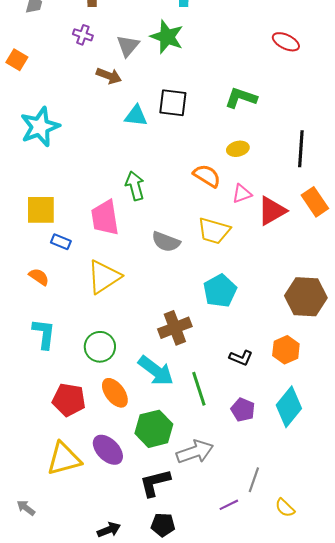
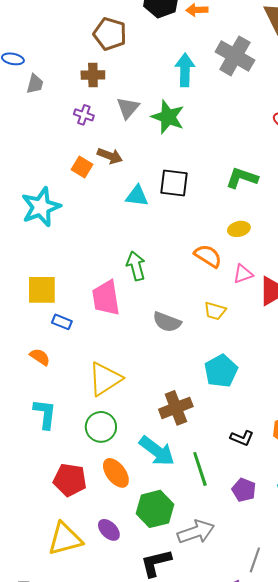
gray triangle: (128, 46) -> (128, 108), moved
orange square: (17, 60) -> (82, 167), moved
yellow trapezoid: (214, 231) -> (215, 311), size x0.7
yellow triangle: (104, 277) -> (105, 379), moved
purple ellipse: (108, 450) -> (109, 530), size x0.7

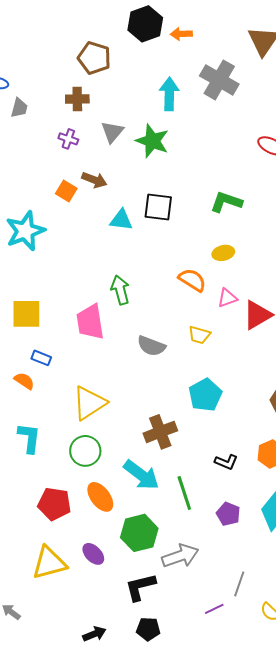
blue rectangle: (62, 322) -> (41, 358), moved

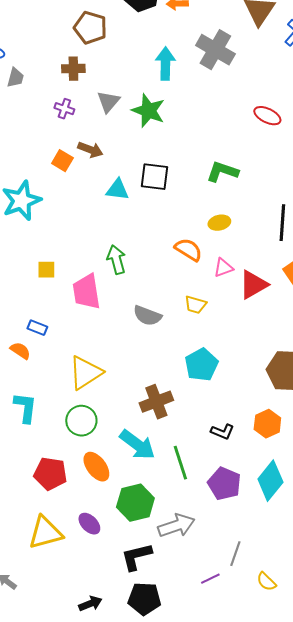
yellow square: (26, 314) -> (46, 270), moved, size x0.6
purple pentagon: (228, 514) -> (224, 484), size x1.4
black pentagon: (148, 629) -> (144, 599), size x1.4

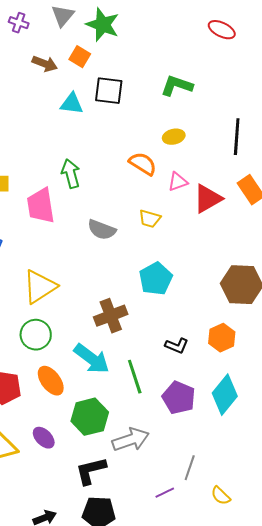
orange square: (62, 161) -> (80, 57), moved

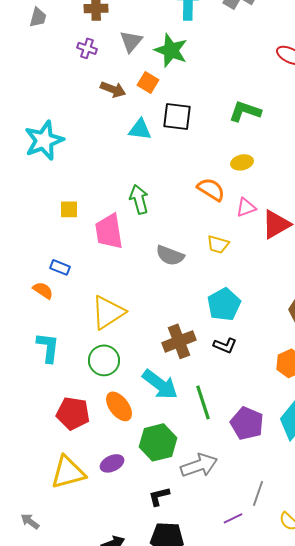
black L-shape: (177, 346) -> (225, 345), moved
purple ellipse: (44, 438) -> (112, 463), turned -70
black L-shape: (91, 471) -> (159, 496), size x0.7

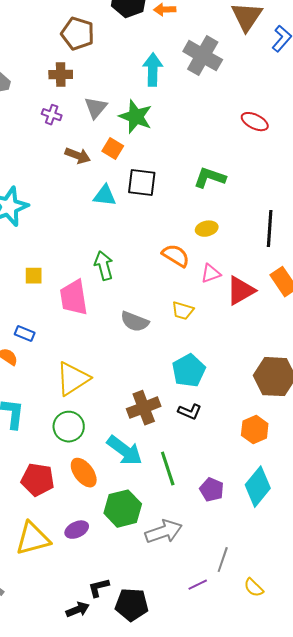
purple pentagon: (247, 423) -> (212, 490), size x0.7
black L-shape: (159, 496) -> (99, 588), moved

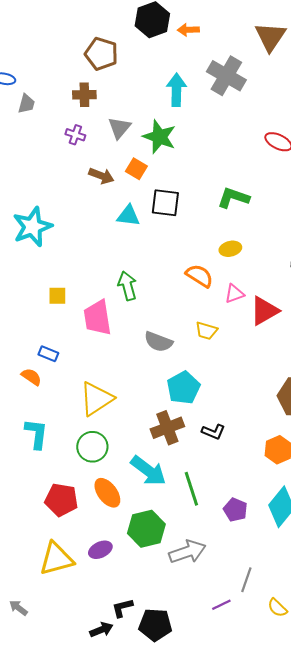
cyan pentagon: (189, 371) -> (183, 388), moved

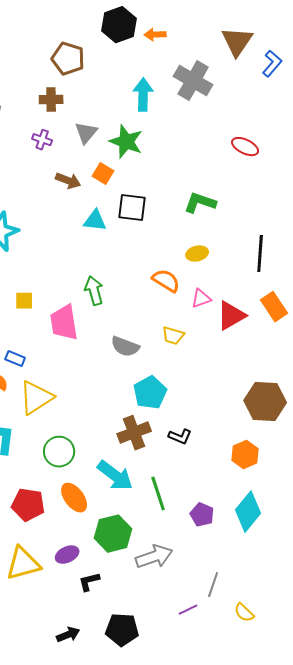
yellow triangle: (96, 399) -> (36, 398), moved
black L-shape: (122, 608) -> (89, 582), moved

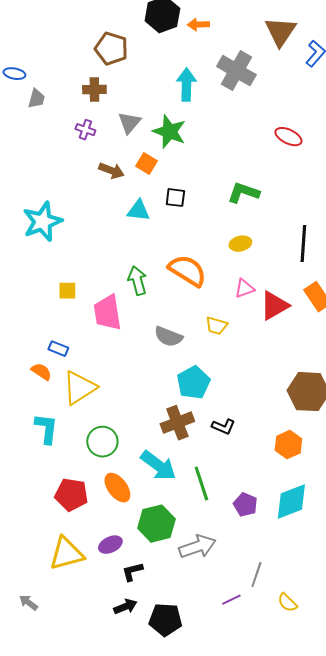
black square: (132, 208) -> (175, 198), size x0.7
orange semicircle: (166, 281) -> (187, 271), moved, size x1.4
cyan diamond: (248, 512) -> (291, 502), turned 30
black arrow: (68, 635) -> (125, 607), moved

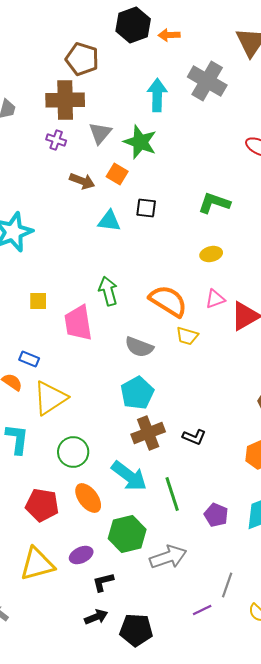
brown cross: (94, 90) -> (65, 100), size x1.6
orange semicircle: (187, 271) -> (168, 301), moved
cyan pentagon: (193, 383) -> (137, 393), moved

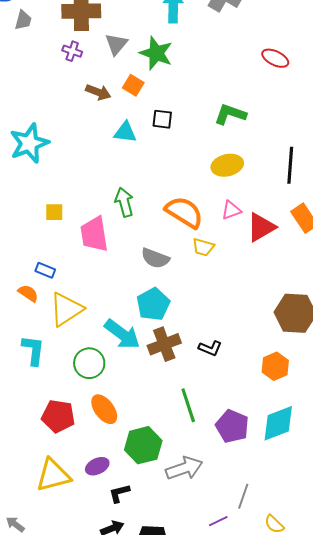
yellow ellipse: (211, 254) -> (227, 165), size x1.4
cyan arrow: (129, 476) -> (122, 334), moved
purple pentagon: (216, 515) -> (232, 426), size x1.4

